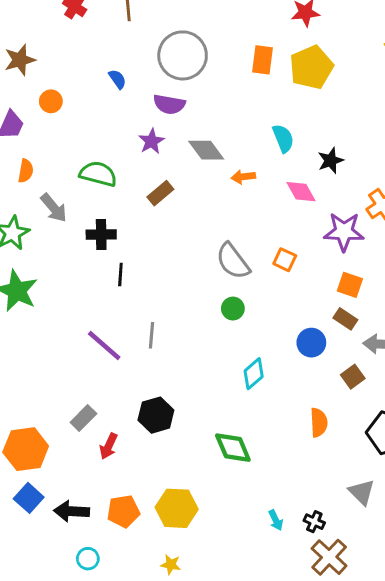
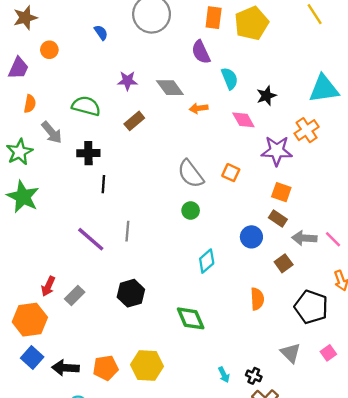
purple semicircle: (169, 104) -> (201, 52), moved, turned 55
purple star: (151, 141) -> (127, 81), turned 30
red arrow: (109, 446) -> (48, 286), moved

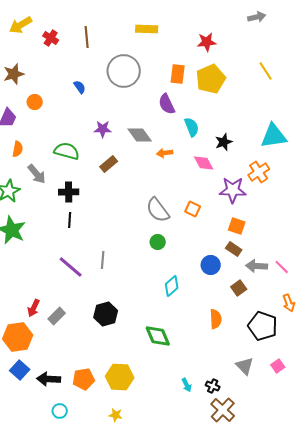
black line: (103, 184) -> (70, 220), moved

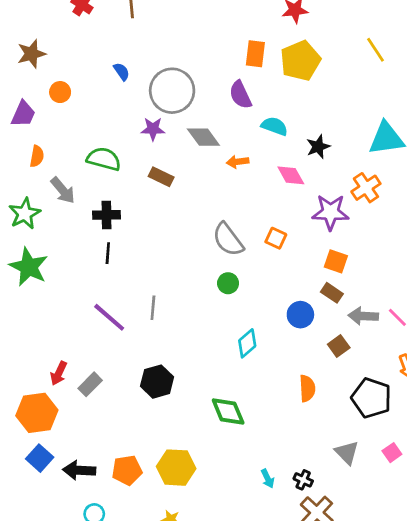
gray circle: (124, 71) -> (172, 91), moved
cyan semicircle: (192, 127) -> (274, 126), turned -48
brown rectangle: (109, 164) -> (161, 177), turned 66

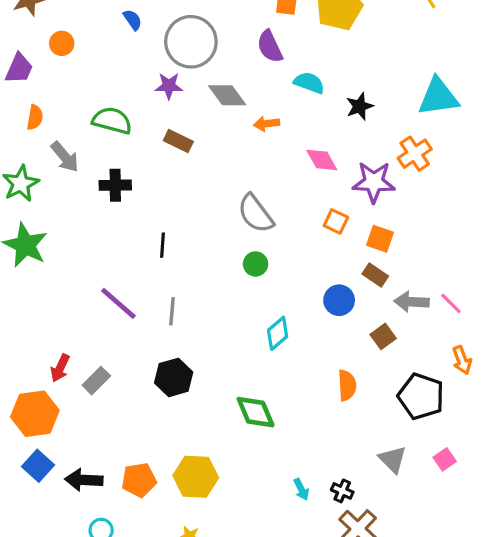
pink diamond: (291, 175) -> (322, 160), moved
orange square: (276, 238) -> (336, 221), moved
black line: (108, 253) -> (163, 245), moved
gray line: (153, 308) -> (172, 311), moved

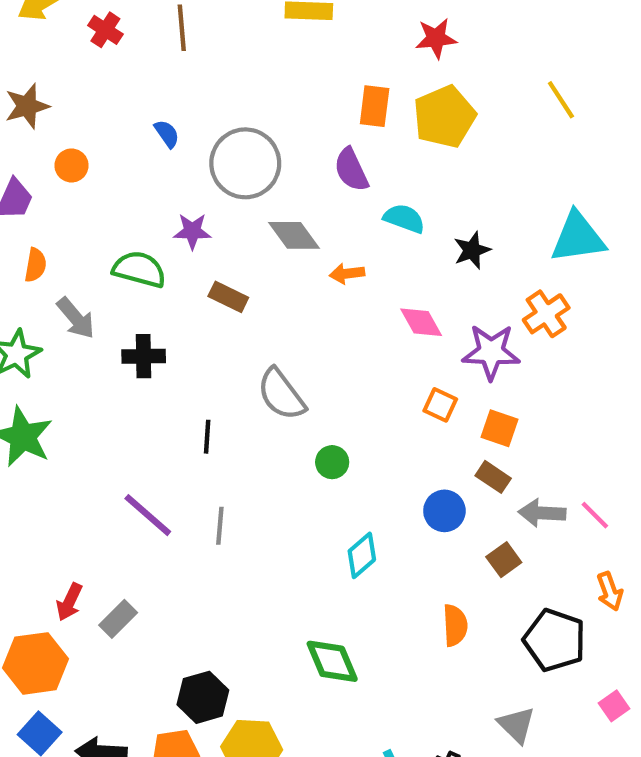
purple star: (169, 86) -> (192, 231), moved
gray semicircle: (256, 214) -> (281, 394), moved
black hexagon: (174, 377) -> (203, 697), moved
pink square: (445, 459) -> (614, 706), moved

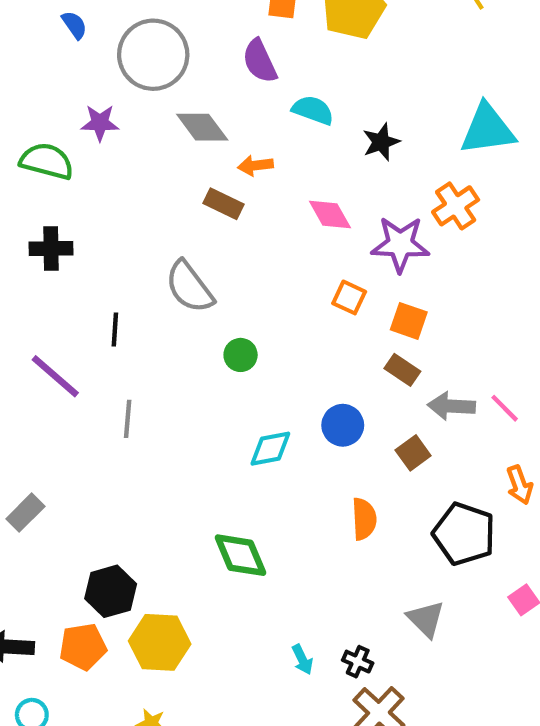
brown rectangle: (228, 297) -> (223, 204), moved
blue circle: (444, 511) -> (343, 425), moved
purple line: (148, 515) -> (55, 376), moved
cyan diamond: (362, 555) -> (270, 449), turned 30

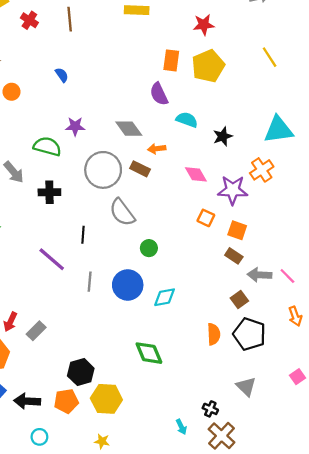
gray circle: (153, 55) -> (103, 170), moved
blue circle: (343, 425) -> (128, 285), moved, size x1.4
black pentagon: (464, 534) -> (249, 334), moved
cyan arrow: (302, 659) -> (181, 427), moved

